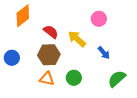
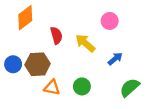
red semicircle: (51, 32) -> (56, 35), turned 35
blue arrow: (104, 53) -> (115, 59), turned -88
brown hexagon: (49, 55) -> (38, 64), moved

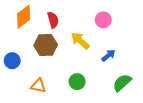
red semicircle: (56, 35) -> (53, 20), moved
brown hexagon: (38, 64) -> (46, 45), moved
orange triangle: (52, 88) -> (38, 86), moved

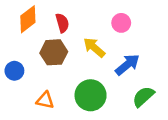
blue arrow: (108, 55) -> (127, 65), size x1.5
green circle: (77, 82) -> (91, 95), size x1.6

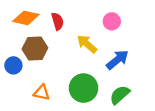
orange diamond: (28, 19) -> (26, 18), turned 50
brown hexagon: (54, 52) -> (35, 48), moved
green semicircle: (143, 97) -> (120, 95), moved

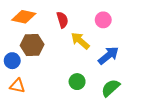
red semicircle: (58, 21) -> (62, 20), moved
green circle: (84, 88) -> (77, 82), size x0.6
orange triangle: (42, 93) -> (17, 86), moved

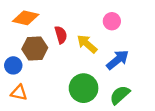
red semicircle: (62, 20) -> (61, 35), moved
green circle: (77, 82) -> (84, 88), size x1.6

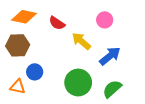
red semicircle: (61, 35) -> (57, 23), moved, turned 140
brown hexagon: (35, 48) -> (18, 45), moved
blue circle: (13, 65) -> (35, 72), moved

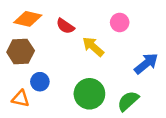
blue arrow: (110, 56) -> (146, 64), moved

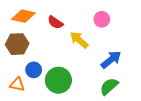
blue arrow: (146, 64) -> (111, 60), moved
green circle: (89, 94) -> (58, 80), moved

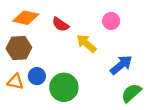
orange triangle: (17, 84) -> (16, 82), moved
green semicircle: (109, 86) -> (131, 93), moved

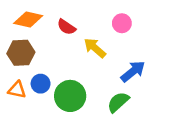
green semicircle: (131, 93) -> (118, 102), moved

